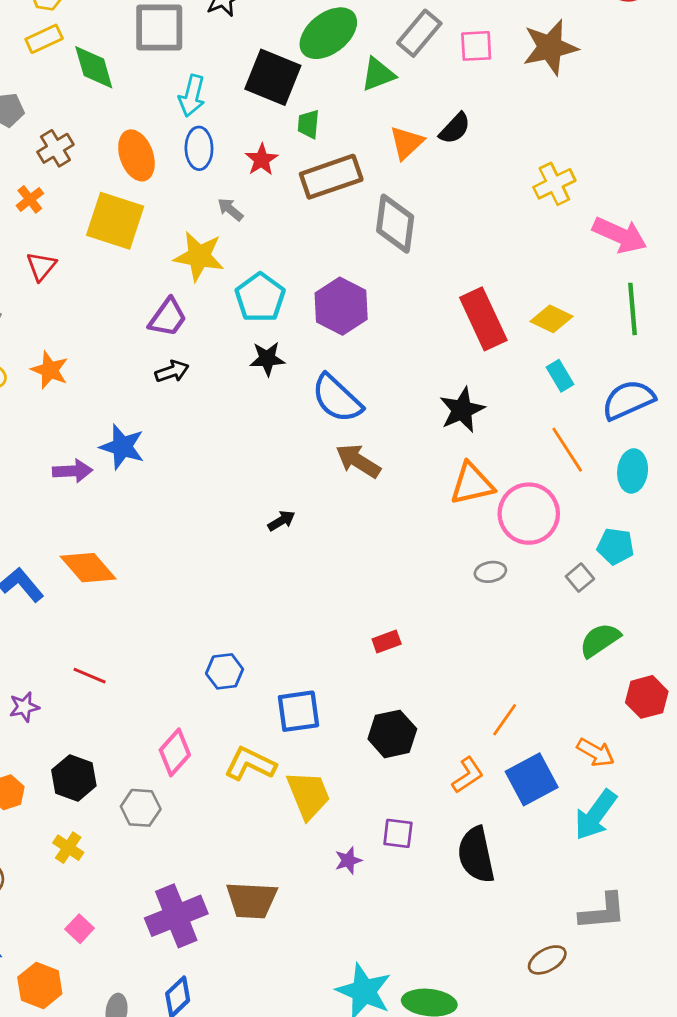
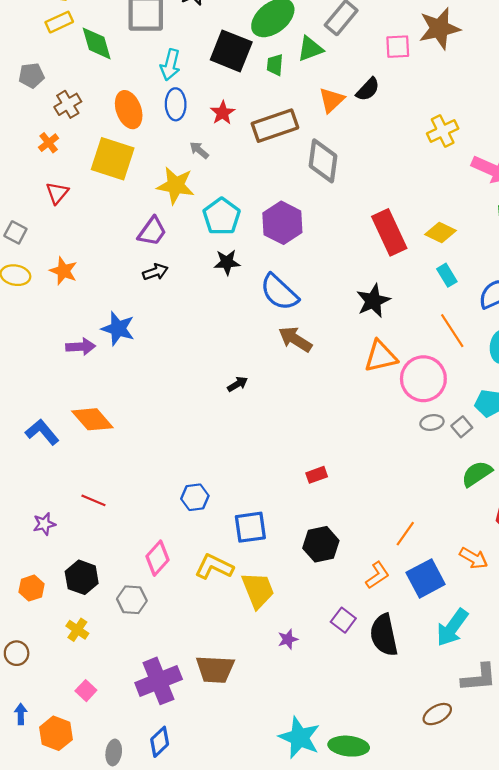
pink square: (476, 46) -> (398, 47), moved
green trapezoid: (308, 124) -> (275, 65), moved
gray ellipse: (490, 572) -> (432, 423), moved
cyan arrow: (596, 815) -> (452, 628), moved
purple square: (398, 833) -> (343, 620), moved, turned 30

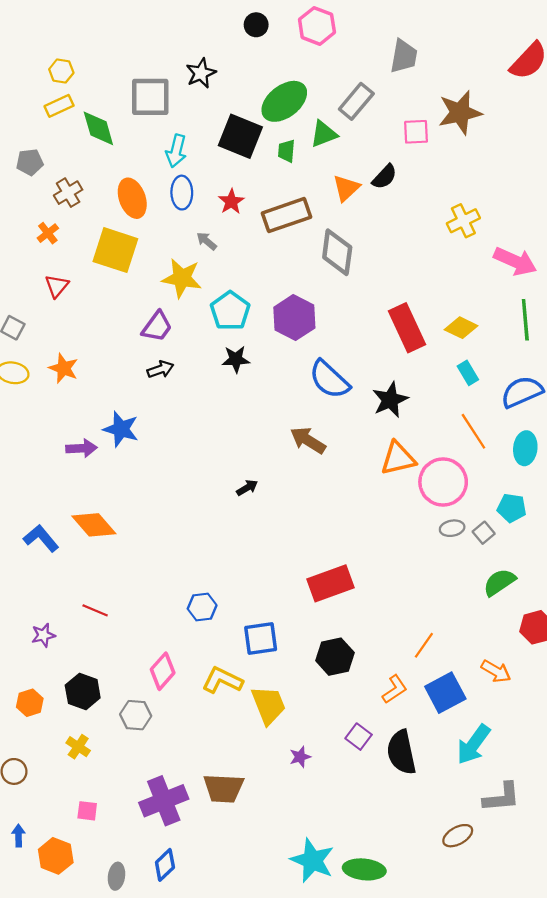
blue semicircle: (279, 292) -> (329, 380), moved
red rectangle: (317, 475) -> (330, 583), size x2.0
pink square: (86, 691) -> (87, 811), turned -36

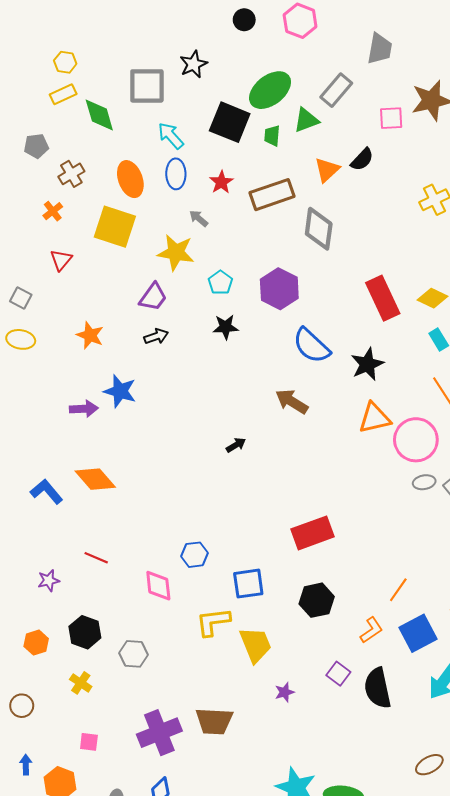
cyan arrow: (176, 151) -> (171, 136), turned 124
cyan pentagon: (230, 311) -> (220, 283), size x0.7
orange star: (64, 368) -> (90, 335), moved
pink diamond: (163, 671) -> (158, 586), moved, turned -48
yellow L-shape: (222, 680) -> (213, 622), turned -33

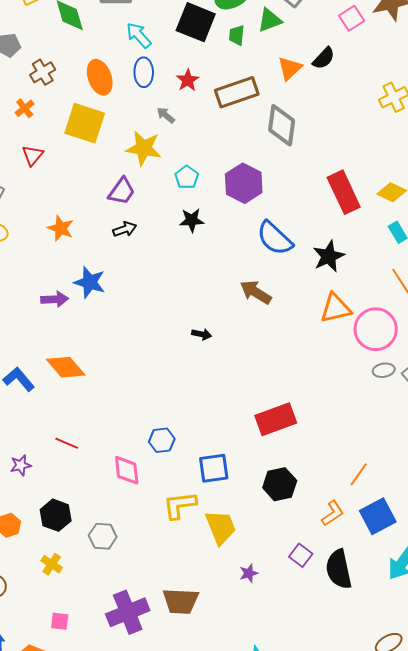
pink square: (391, 118) -> (352, 18), turned -30
black arrow: (236, 445) -> (202, 334), turned 42

